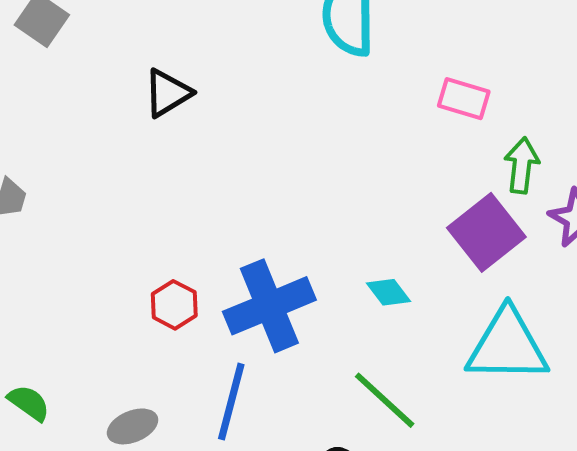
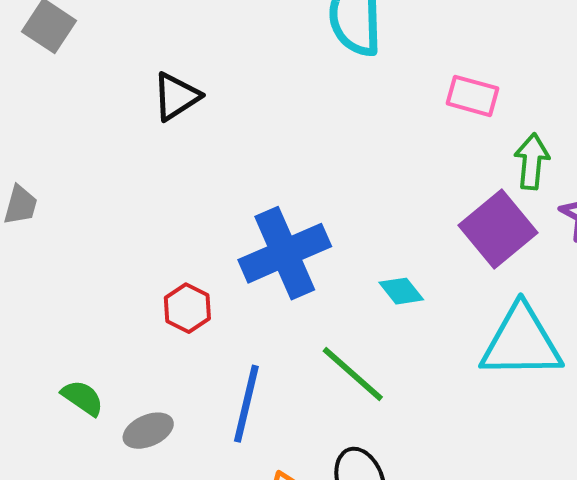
blue cross: (269, 306) -> (285, 253), moved
green line: (385, 400) -> (353, 374), moved
green semicircle: (29, 403) -> (83, 398), moved

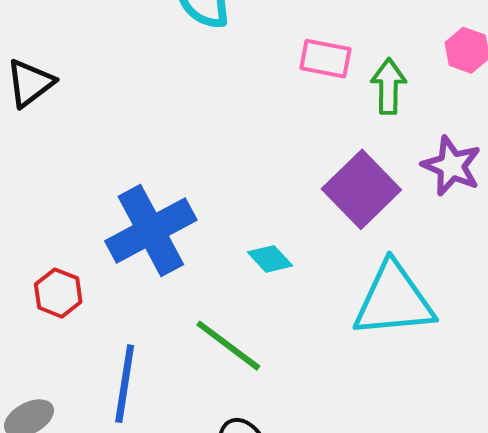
green arrow: (532, 161) -> (389, 86), moved

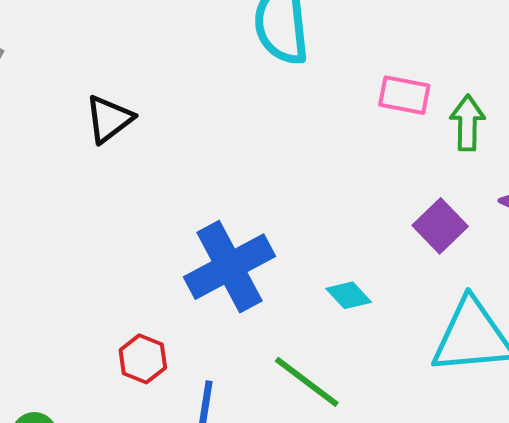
purple square: (361, 189) -> (440, 226), size x0.7
red hexagon: (58, 293) -> (143, 359), moved

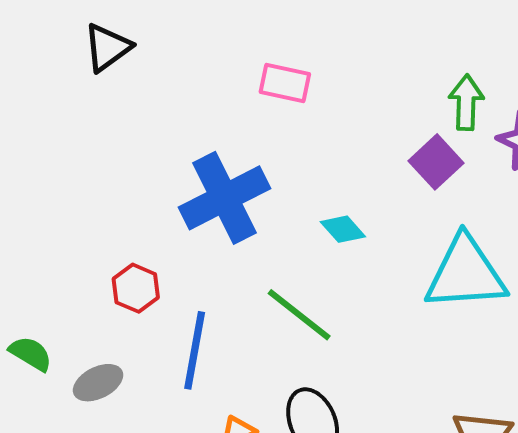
pink rectangle: (404, 95) -> (285, 83), moved
green arrow: (467, 123) -> (466, 102), moved

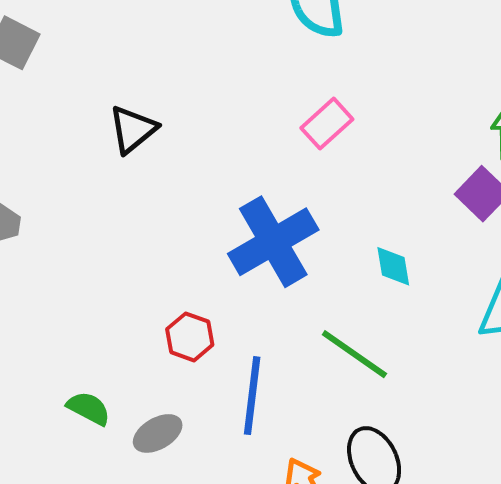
black triangle: (107, 48) -> (133, 129), moved
pink rectangle: (285, 83) -> (327, 124), turned -51
cyan diamond: (343, 229) -> (393, 266), turned 36

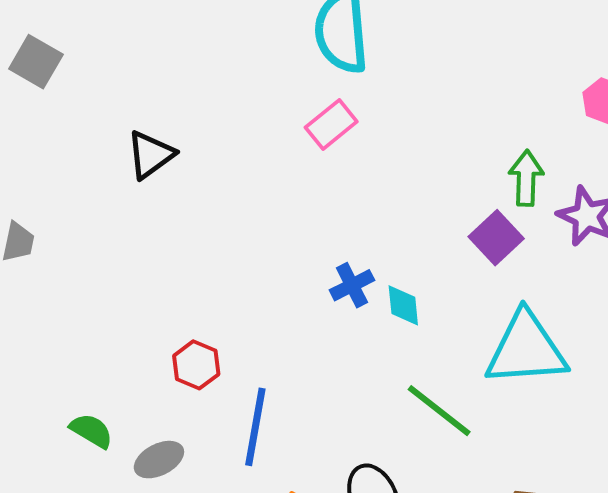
pink rectangle: (327, 124) -> (331, 125), moved
blue cross: (273, 242) -> (352, 285), moved, size x0.5
green line: (354, 354) -> (439, 411), moved

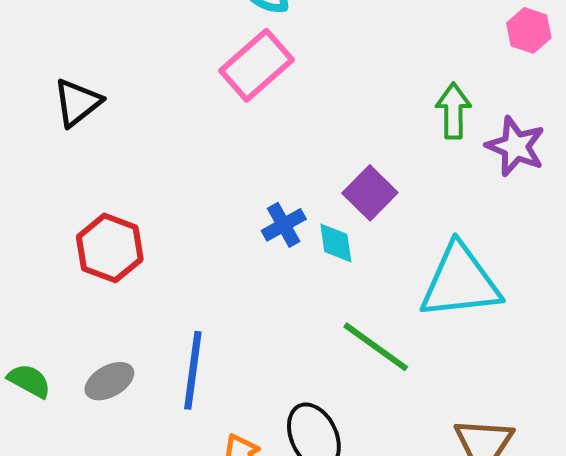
pink rectangle: (331, 125) -> (256, 65), size x1.4
purple square: (496, 238) -> (370, 193), moved
red hexagon: (196, 365) -> (110, 248), moved, size x1.4
gray ellipse: (159, 460) -> (109, 381), moved

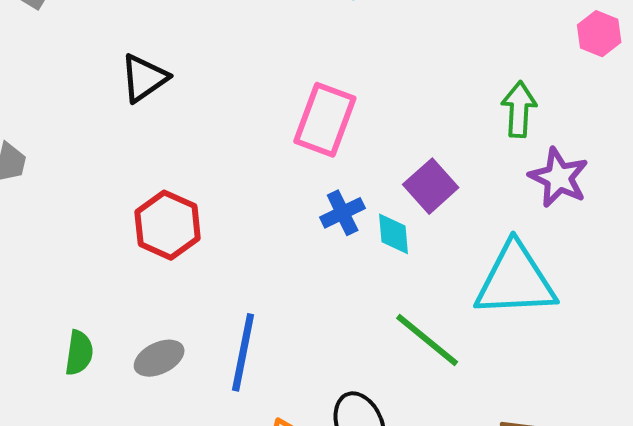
pink rectangle: (256, 65) -> (325, 120), moved, turned -32
purple star: (516, 146) -> (559, 178), moved
green semicircle: (29, 381) -> (79, 353), turned 66

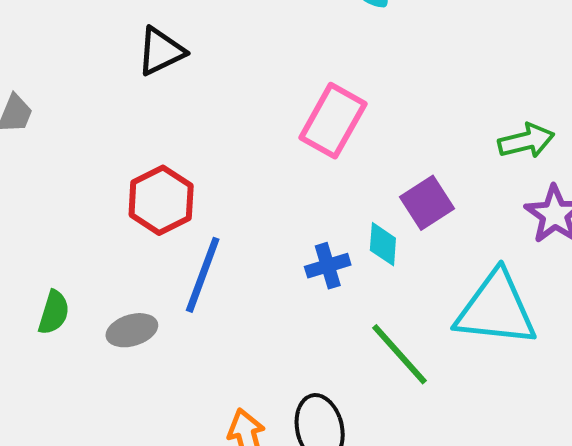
green arrow: (519, 109) -> (526, 141), turned 64
blue cross: (343, 213) -> (328, 266), moved
blue line: (243, 352) -> (203, 275), moved

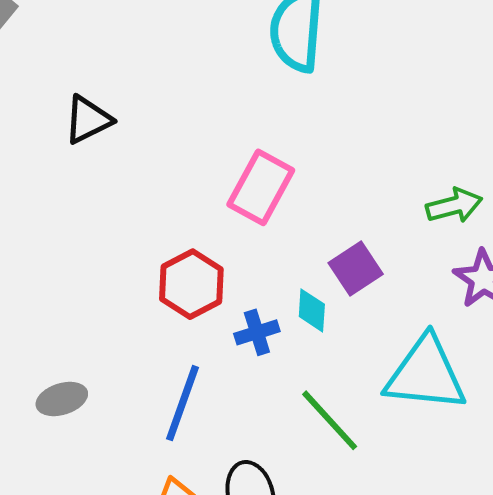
red hexagon: (161, 200) -> (191, 284), moved
blue line: (203, 275) -> (183, 403), moved

